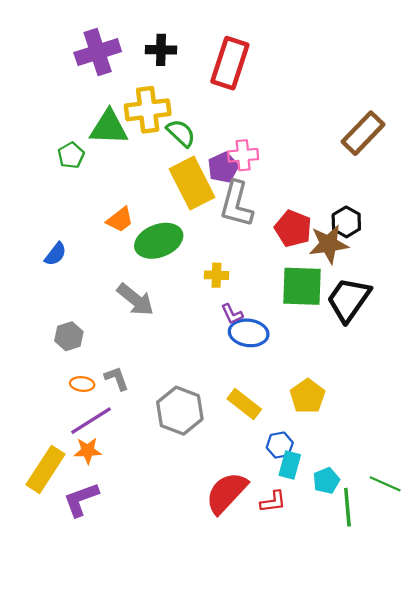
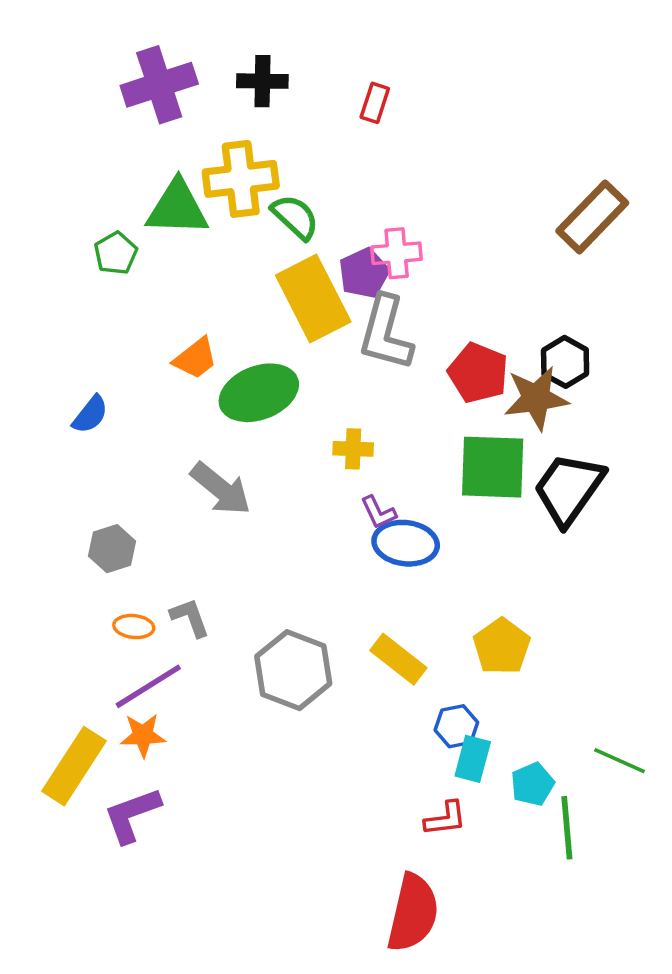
red rectangle: (230, 63) -> (375, 103), size x0.5
green line: (385, 484) -> (619, 761), moved
red semicircle: (226, 493) -> (413, 913), moved, turned 150

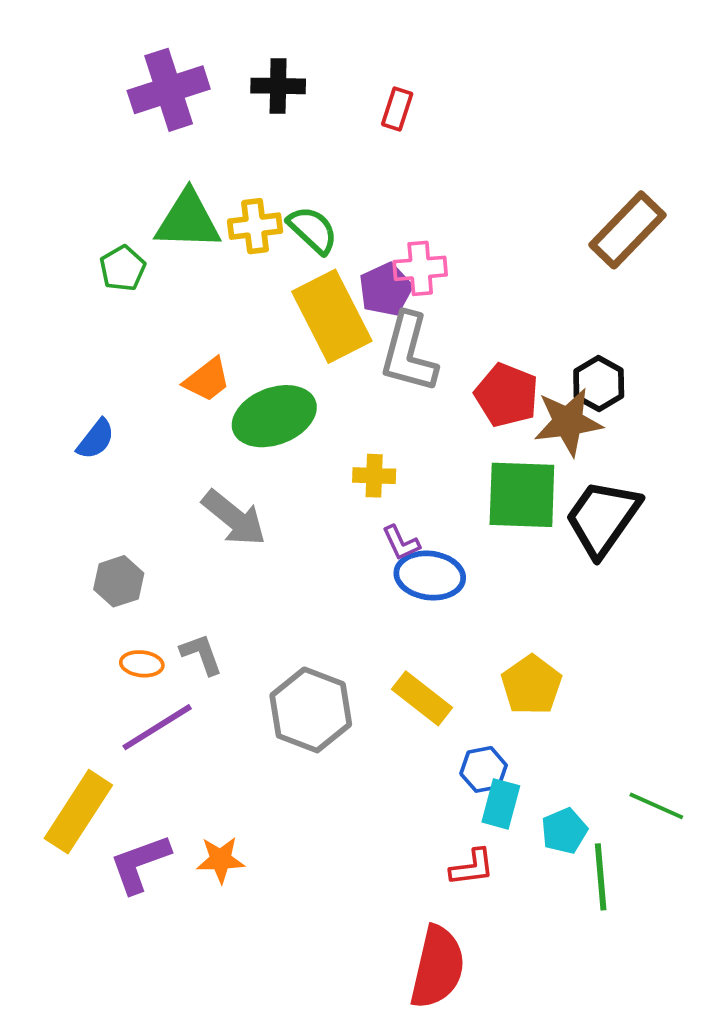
yellow cross: (241, 179) -> (255, 226), moved, size x0.7
orange star: (143, 735) -> (220, 860), moved

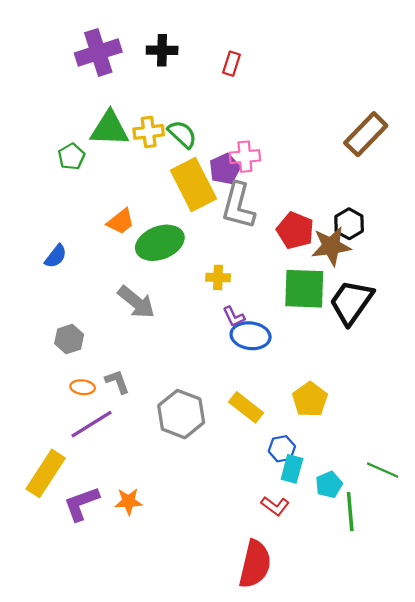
red L-shape: (472, 867) -> (275, 506), turned 44

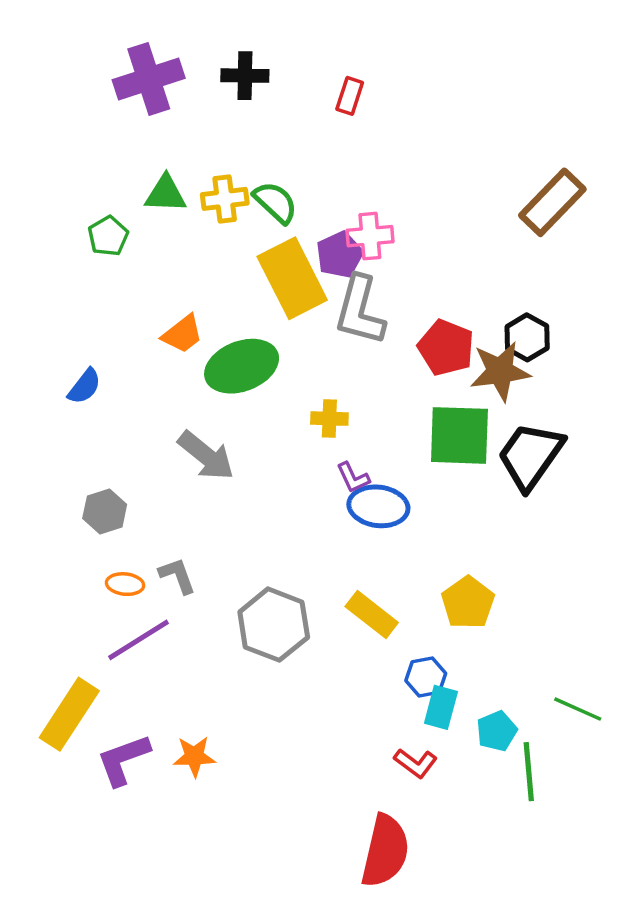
green triangle: (109, 129) -> (166, 194), size x0.7

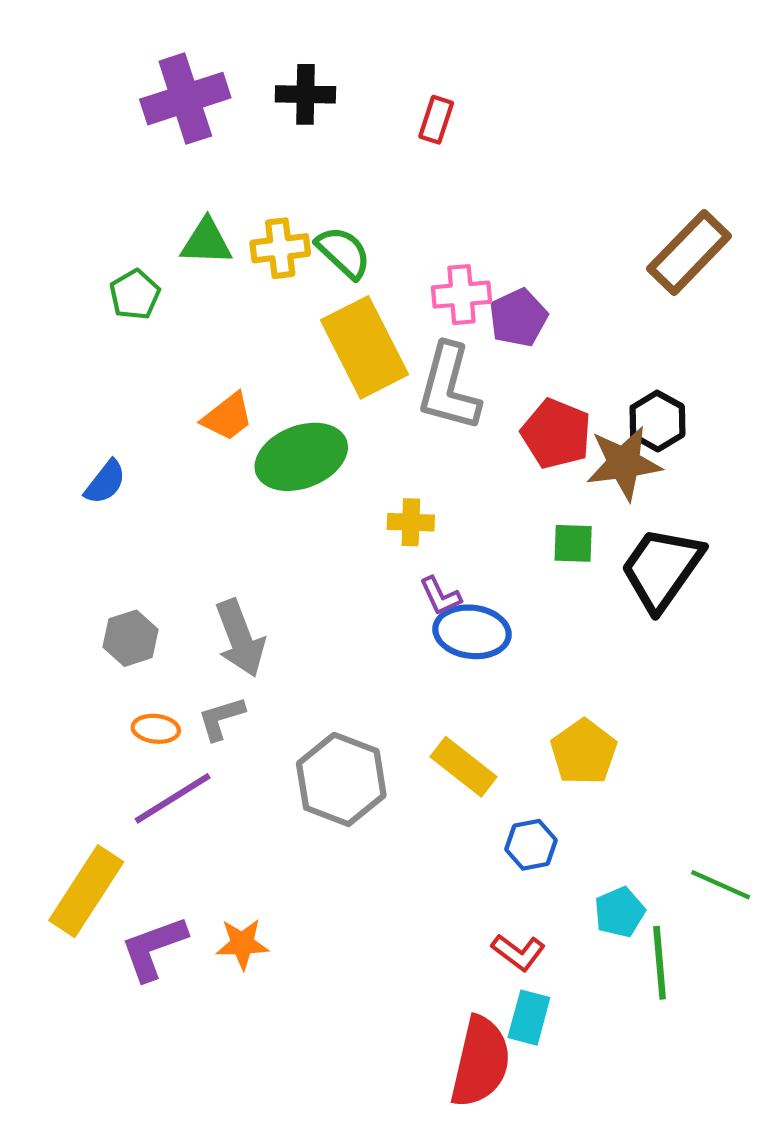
purple pentagon: (340, 255) -> (518, 318), moved
green square: (459, 435) -> (573, 543), size x0.5
gray arrow: (206, 456) -> (240, 638), moved, turned 30
gray L-shape: (177, 576) -> (221, 718), turned -87
cyan rectangle: (441, 707) -> (529, 1018), moved

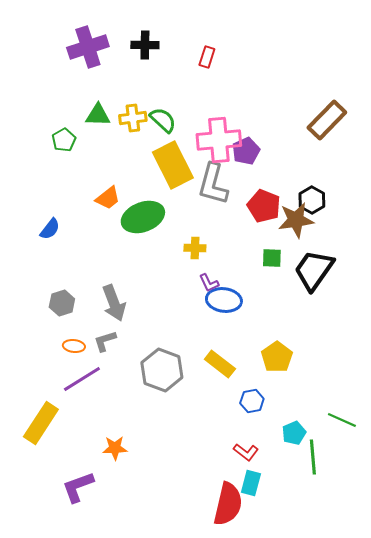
pink cross: (461, 295) -> (219, 140), size x1.6
purple L-shape: (154, 948) -> (78, 487), moved

